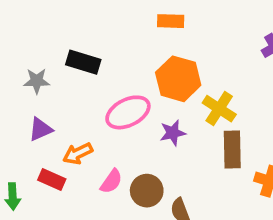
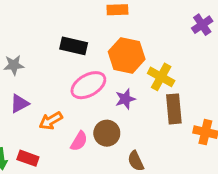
black rectangle: (83, 62) -> (74, 46), moved
red rectangle: (52, 180) -> (28, 158), moved
brown circle: (147, 191) -> (107, 133), moved

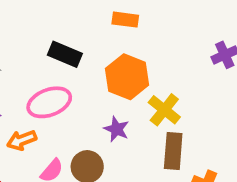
pink ellipse: (88, 85) -> (49, 102), moved
purple star: (125, 99) -> (117, 129), turned 30

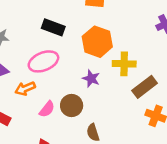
yellow cross: (164, 110) -> (124, 64), turned -35
brown rectangle: (173, 151) -> (145, 87), moved, turned 50

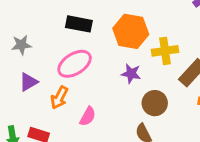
orange arrow: (25, 89) -> (59, 98), turned -30
brown circle: (72, 106) -> (155, 103), moved

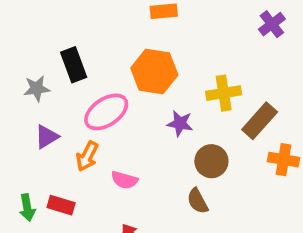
black rectangle: (79, 24) -> (74, 65), moved, turned 60
orange hexagon: (131, 31) -> (154, 72), moved
pink semicircle: (88, 116) -> (124, 180), turned 78

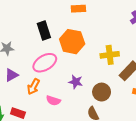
black rectangle: (74, 65) -> (44, 30), moved
purple star: (180, 123) -> (76, 82), moved

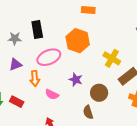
black rectangle: (44, 30) -> (37, 30), moved
yellow cross: (110, 55) -> (112, 58), turned 30
orange arrow: (33, 87) -> (35, 78), turned -42

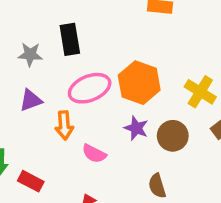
orange hexagon: (78, 41) -> (139, 83), moved
brown circle: (99, 93) -> (173, 136), moved
red rectangle: (17, 102) -> (31, 181), moved

